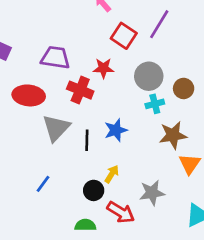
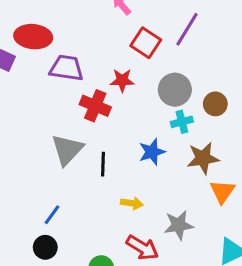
red ellipse: (29, 95) -> (33, 37), moved
blue star: (116, 130) -> (152, 152), moved
yellow arrow: (112, 174) -> (132, 203), turned 66
black circle: (94, 190) -> (45, 247), moved

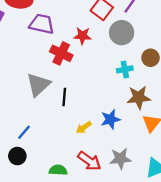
gray circle: (175, 90) -> (122, 33), moved
blue star: (152, 152) -> (110, 119), moved
yellow arrow: (132, 203) -> (84, 128), turned 133
gray star: (179, 225) -> (120, 159), moved

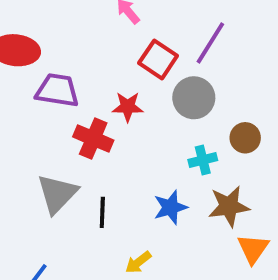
blue star: (110, 119) -> (170, 207), moved

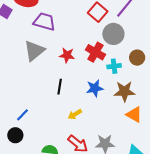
red star: (128, 107) -> (67, 55), moved
red cross: (93, 138) -> (95, 52), moved
gray triangle: (57, 194) -> (34, 51), moved
orange triangle: (253, 249) -> (134, 115), turned -42

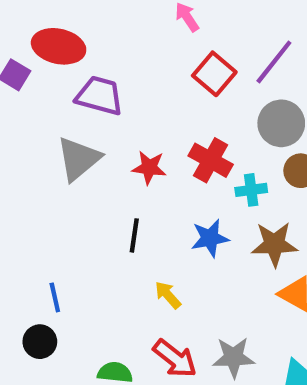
gray circle: (113, 34) -> (281, 123), moved
yellow arrow: (75, 114) -> (168, 295), turned 80
blue line: (22, 115) -> (55, 297), turned -56

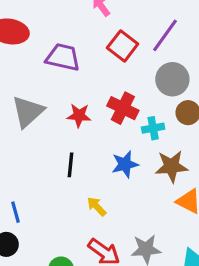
purple trapezoid: (100, 96) -> (63, 57), moved

